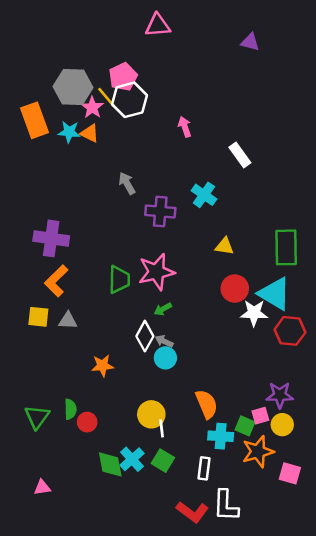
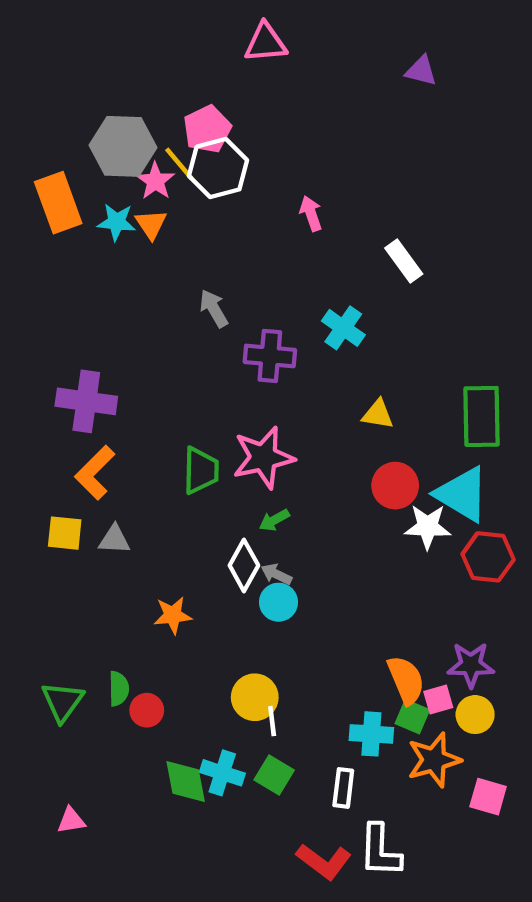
orange triangle: (90, 133) -> (151, 224), turned 30
orange semicircle: (207, 404) -> (406, 680), moved
cyan cross: (132, 459) -> (222, 773), turned -30

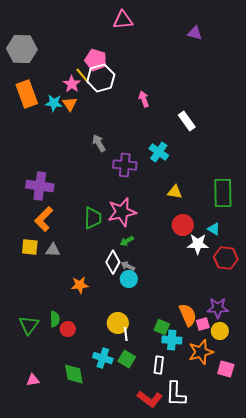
pink pentagon: (207, 129) -> (96, 60), turned -30
gray hexagon: (123, 146) -> (22, 49), moved
cyan triangle: (462, 494) -> (214, 229), size x0.5
green square: (412, 717) -> (162, 327), moved
green diamond: (186, 781) -> (74, 374), moved

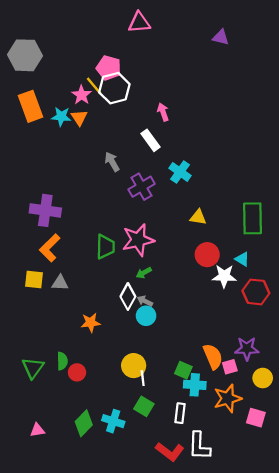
white rectangle: (187, 121) -> (151, 140), moved
purple cross: (125, 165) -> (142, 187), turned -35
yellow circle: (220, 331) -> (263, 378), moved
cyan cross: (103, 358) -> (113, 421), moved
green diamond: (74, 374) -> (84, 423), turned 55

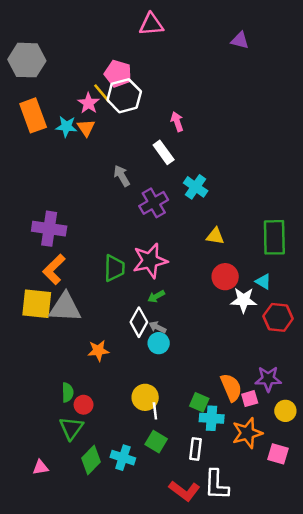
yellow square: (34, 280) -> (37, 304), size x1.5
gray triangle: (60, 283) -> (65, 307), size x1.8
green triangle: (33, 368) -> (71, 428), moved

